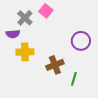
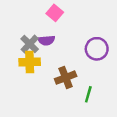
gray cross: (25, 18) -> (30, 44), moved
purple semicircle: (13, 34) -> (46, 40), moved

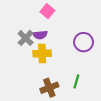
yellow cross: (30, 62) -> (42, 53), moved
brown cross: (66, 78) -> (49, 88), moved

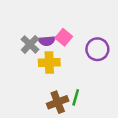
pink square: (47, 11) -> (64, 37), moved
green line: (76, 81) -> (76, 97), moved

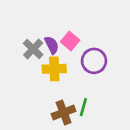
purple semicircle: (47, 41) -> (52, 45), turned -112
purple circle: (97, 49) -> (94, 61), moved

